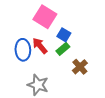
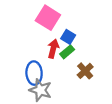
red arrow: (40, 46) -> (53, 49), moved, turned 54
blue ellipse: (23, 50) -> (34, 73), moved

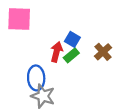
pink square: (48, 18) -> (19, 19), moved, turned -30
brown cross: (85, 71) -> (103, 52), moved

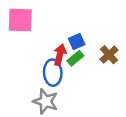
blue square: (72, 39) -> (77, 41), turned 35
blue ellipse: (36, 78) -> (53, 73), moved

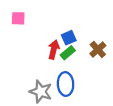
pink square: (20, 20) -> (18, 18), size x0.6
blue ellipse: (53, 73) -> (66, 84), moved

